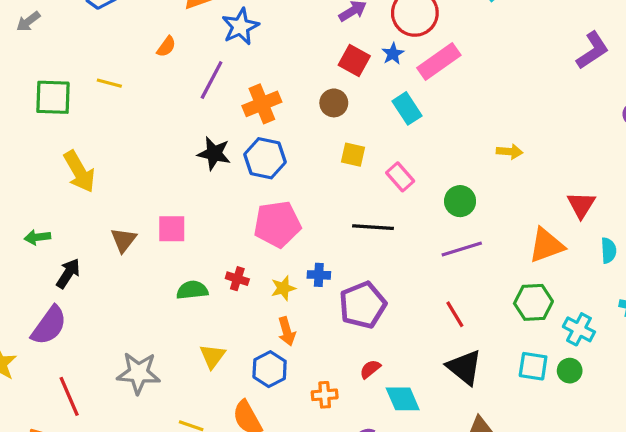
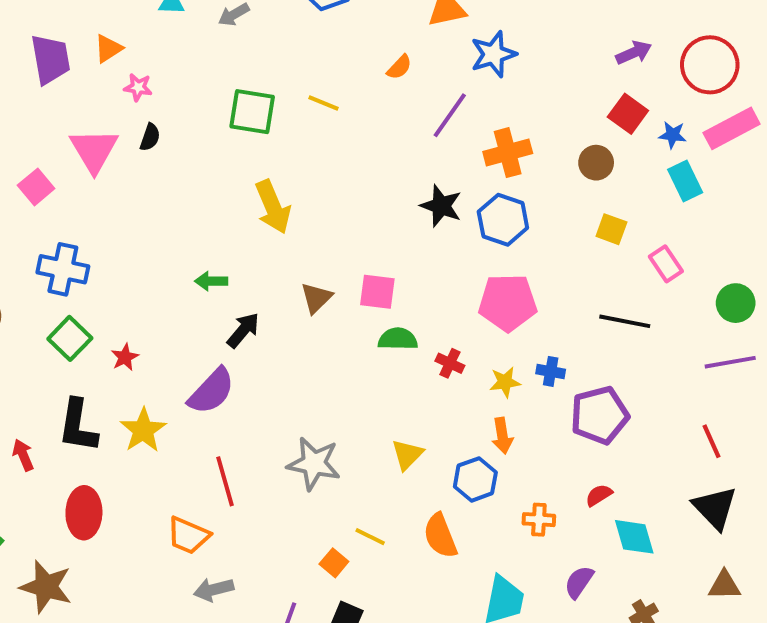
blue star: (393, 54) -> (673, 135), moved, turned 30
green semicircle: (192, 290) -> (398, 339), moved

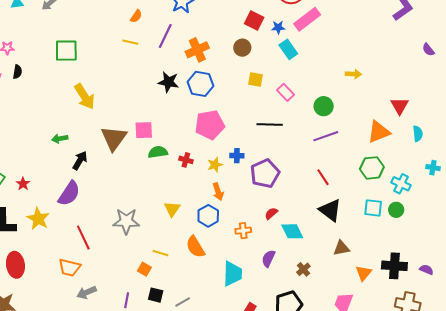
yellow line: (324, 103) -> (130, 42), moved
brown triangle: (316, 298) -> (114, 138), size x1.6

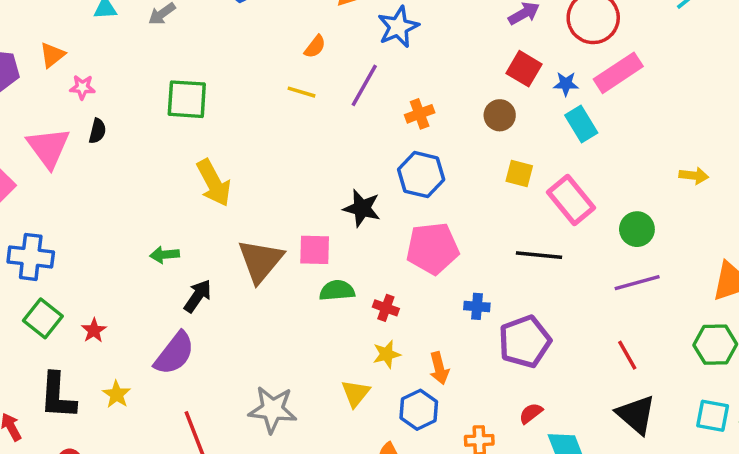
orange cross: (197, 50) -> (420, 114), size x0.7
black star: (168, 82) -> (362, 208), moved
pink rectangle: (286, 92) -> (571, 200), size x1.5
yellow star: (215, 165) -> (387, 354), moved
yellow star: (38, 219) -> (117, 394), size x0.7

